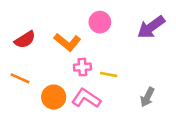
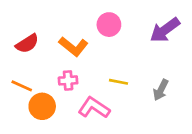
pink cross: (82, 67) -> (68, 80), moved
orange circle: (54, 97) -> (42, 106), moved
gray arrow: (147, 97) -> (161, 90), moved

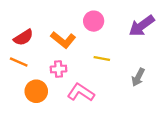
yellow line: (118, 82) -> (102, 58), moved
orange line: (22, 86) -> (19, 62), moved

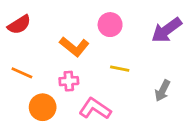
red semicircle: (23, 37) -> (19, 25), moved

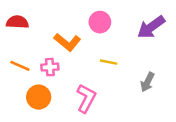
red semicircle: (19, 25) -> (17, 22), turned -145
pink cross: (69, 81) -> (50, 67), moved
pink L-shape: (95, 109) -> (86, 98), turned 84

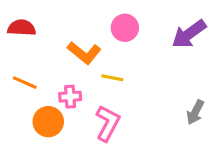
yellow line: (109, 62) -> (112, 78), moved
pink cross: (50, 67) -> (70, 97), moved
gray arrow: (147, 82) -> (195, 112), moved

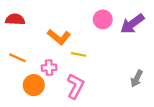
pink circle: (125, 28) -> (103, 19), moved

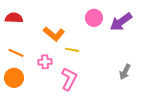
orange circle: (34, 85) -> (14, 78), moved

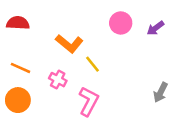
purple arrow: (121, 22) -> (155, 28), size x0.6
yellow line: (72, 50) -> (92, 64), turned 40
pink cross: (45, 62) -> (58, 80), turned 32

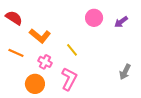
red semicircle: (18, 23) -> (14, 18), turned 30
orange L-shape: (69, 44) -> (40, 36), moved
orange circle: (18, 100) -> (35, 84), moved

